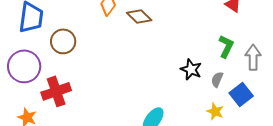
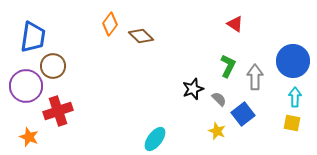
brown circle: (63, 41) -> (53, 66), moved
black star: (191, 69) -> (193, 89), turned 30
gray semicircle: (217, 79) -> (219, 99), turned 112

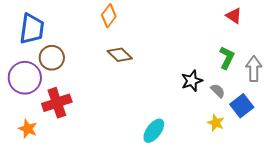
brown diamond: (141, 36) -> (120, 55), moved

